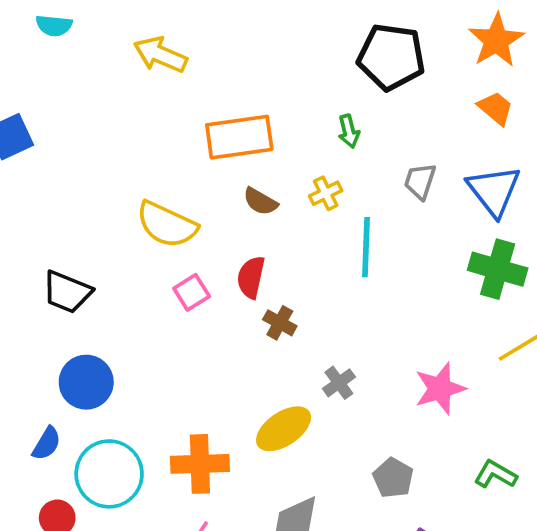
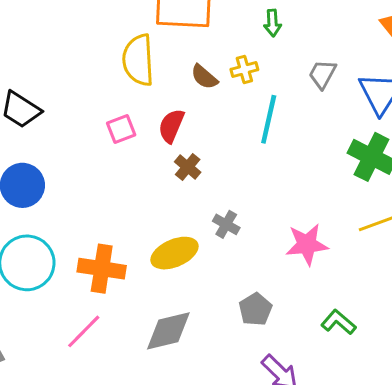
brown semicircle: (260, 202) -> (204, 77), moved
yellow semicircle: (167, 225) -> (138, 60), moved, turned 51
gray cross: (339, 383) -> (226, 224), turned -35

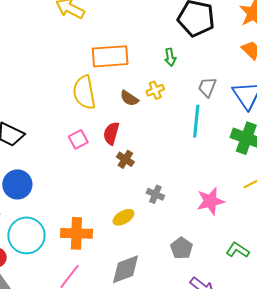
cyan line: (269, 119) -> (196, 121), moved
yellow ellipse: (174, 253) -> (123, 217), size x0.7

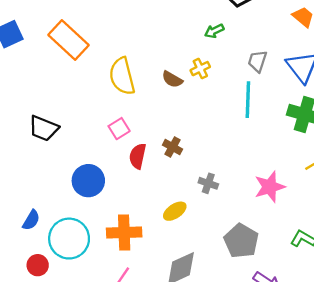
orange rectangle: (110, 56) -> (68, 40), moved, turned 51
green arrow: (170, 57) -> (214, 31), turned 78
red semicircle: (111, 133) -> (138, 156), moved
blue circle: (17, 184) -> (88, 181), moved
gray pentagon: (182, 248) -> (241, 241), size x1.4

